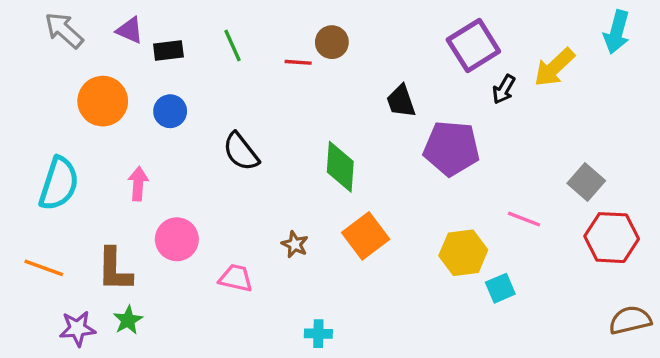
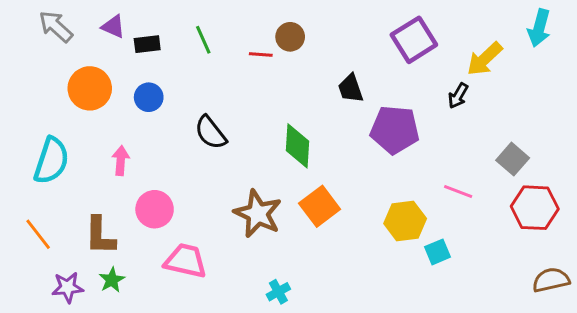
black arrow: (504, 89) -> (458, 96), moved
brown star: (295, 244) -> (258, 214), size x2.0
orange line: (44, 268) -> (38, 234), turned 32
pink trapezoid: (236, 278) -> (186, 261), moved, size x1.4
cyan cross: (318, 334) -> (278, 292), turned -30

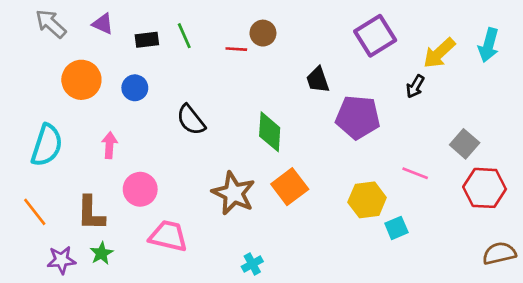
cyan arrow: (539, 28) -> (489, 45), moved
black rectangle: (147, 44) -> (147, 40), moved

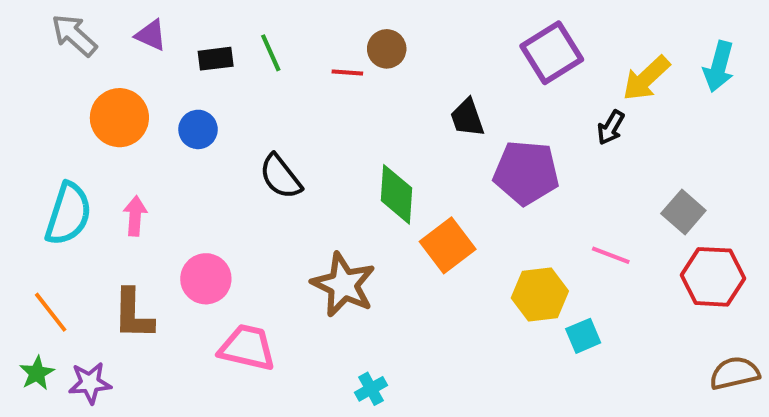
pink arrow: (109, 145) -> (135, 216), moved
orange square: (290, 187) -> (448, 245), moved
green star: (101, 253) -> (37, 373), moved

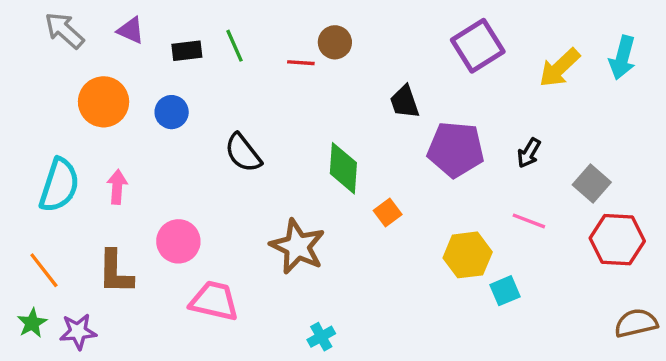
black arrow: (611, 127) -> (529, 153), moved
orange square: (448, 245) -> (388, 212), size x0.6

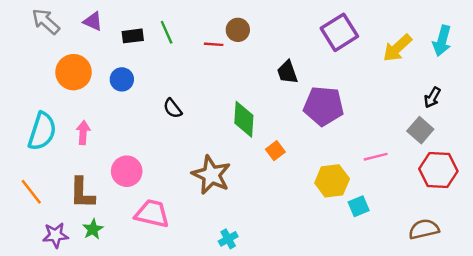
black semicircle: (243, 153) -> (173, 108), size x0.7
black arrow: (529, 153) -> (432, 98), moved
pink line: (529, 221) -> (376, 157), turned -35
green star: (32, 323) -> (93, 229), moved
brown semicircle: (636, 323) -> (424, 229), moved

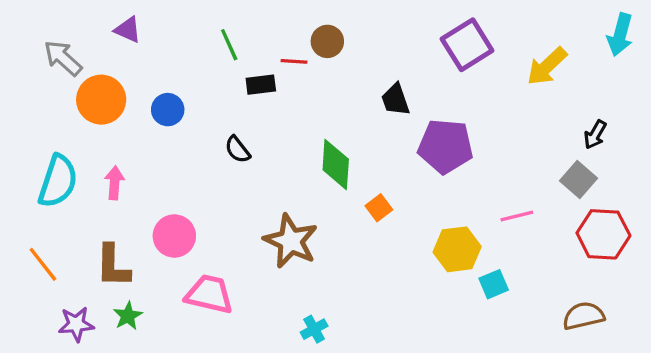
gray arrow: (46, 21) -> (63, 58), moved
black rectangle: (133, 36) -> (261, 85), moved
cyan arrow: (442, 41) -> (620, 35), moved

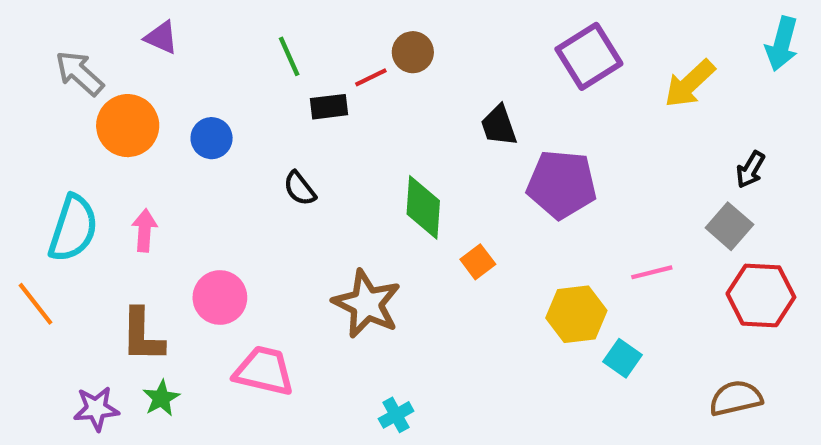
red line: (294, 61) -> (371, 77), turned -30
orange line: (43, 264) -> (35, 304), moved
cyan square: (494, 284) -> (622, 358), turned -32

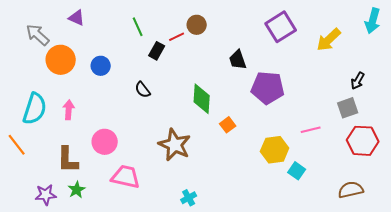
black rectangle: (329, 107) -> (157, 51), turned -54
gray square: (729, 226) -> (348, 108), turned 30

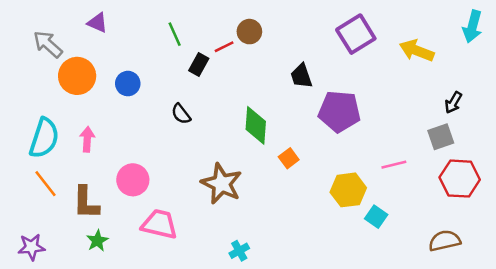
yellow arrow: (329, 40) -> (417, 51), turned 64
orange line: (17, 145) -> (45, 184), moved
purple star: (46, 195) -> (31, 247), moved

